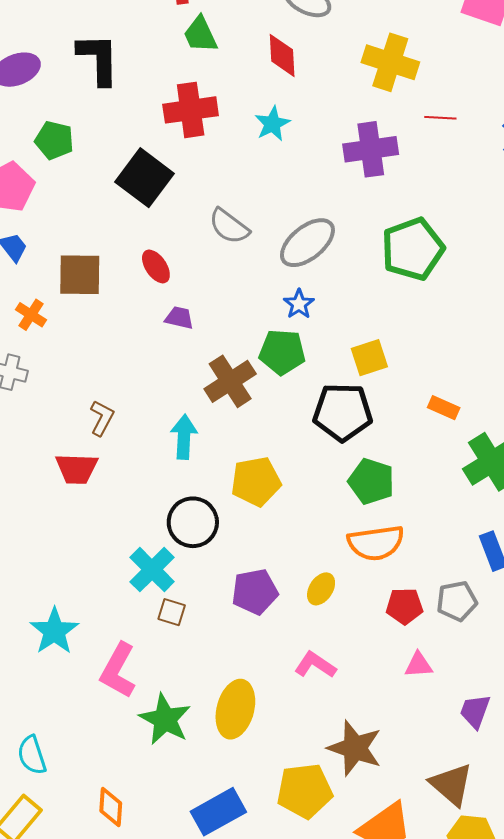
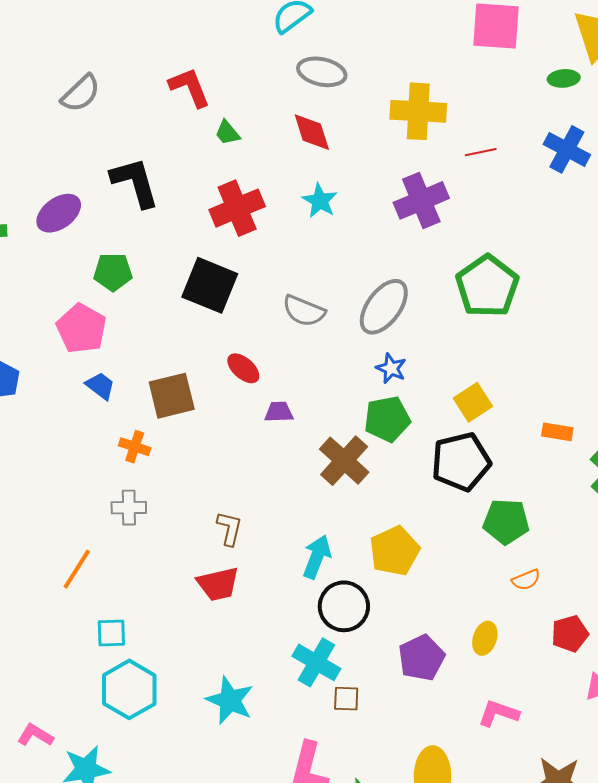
green trapezoid: (200, 35) -> (227, 133), size x0.7
cyan arrow: (184, 437) -> (317, 557), moved, turned 33
orange semicircle: (376, 543) -> (526, 580), size x0.5
cyan star: (54, 631) -> (230, 700), moved

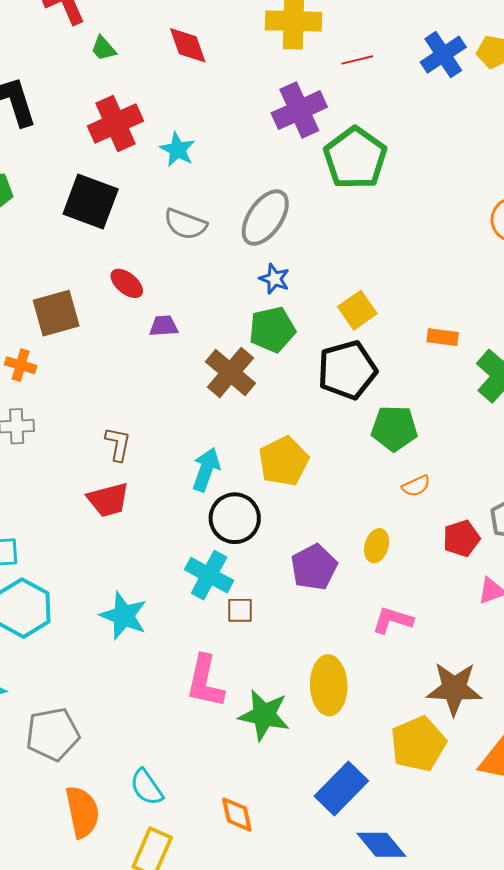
blue cross: (567, 149) -> (443, 55), turned 30
cyan star: (320, 201) -> (177, 150), moved
green pentagon: (487, 286) -> (355, 158), moved

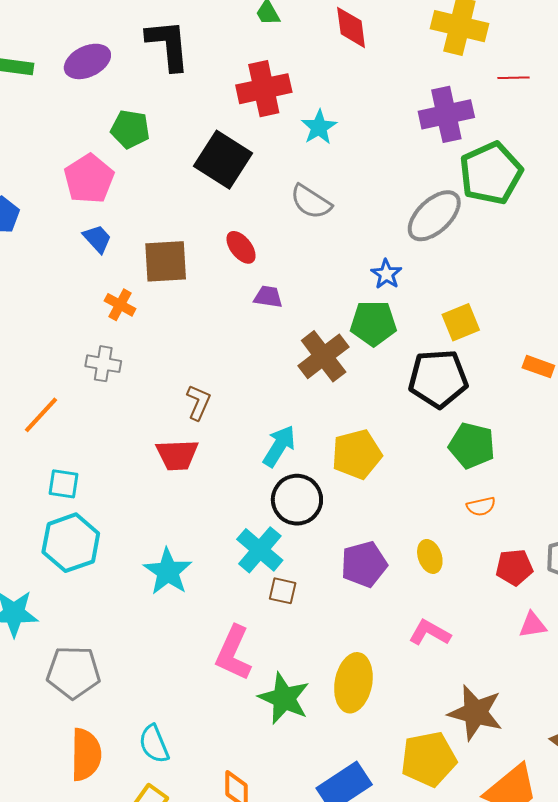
gray ellipse: (265, 218) -> (434, 216), moved
yellow ellipse: (377, 546) -> (430, 556), turned -48

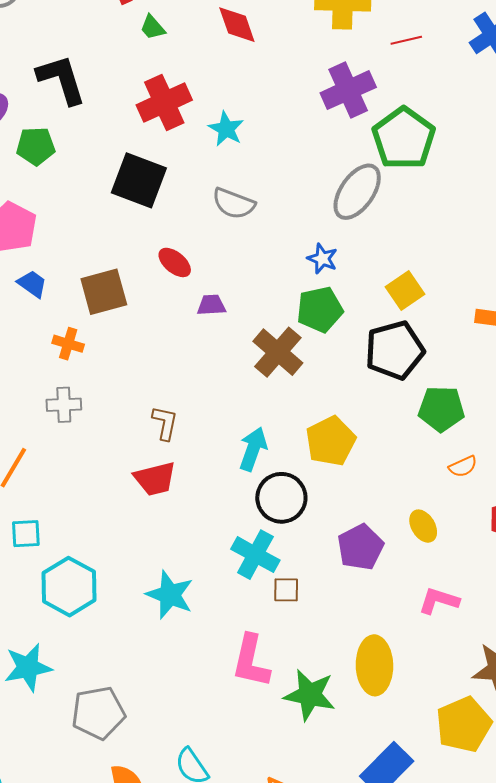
green pentagon: (130, 129) -> (36, 146), moved
cyan square: (63, 484) -> (26, 534), moved

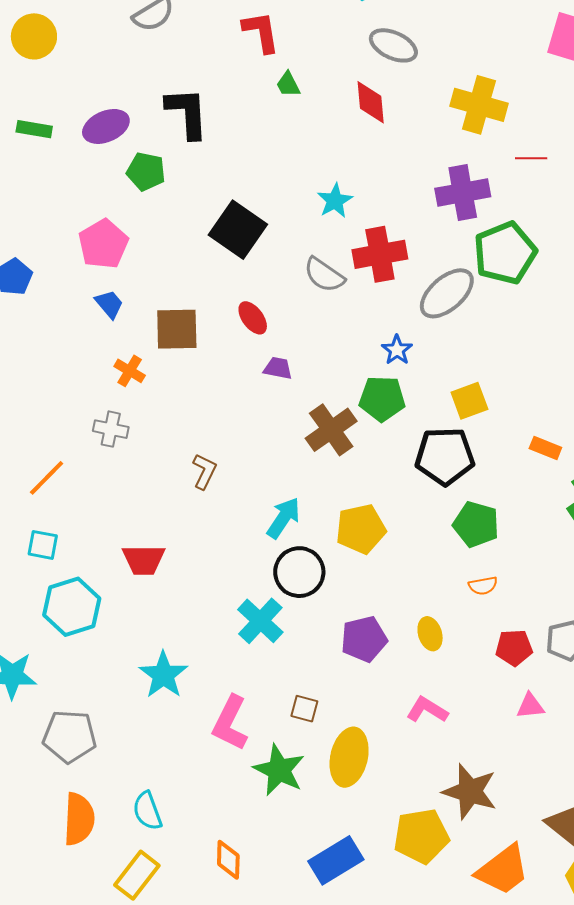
red cross: (164, 103) -> (380, 254), moved
red trapezoid: (155, 479) -> (144, 560), moved
brown square: (286, 590) -> (304, 709), moved
cyan star: (170, 595) -> (163, 675), moved

